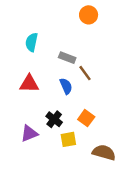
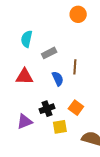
gray rectangle: (67, 58) -> (49, 53), moved, turned -48
brown line: (85, 73) -> (75, 67), turned 40
black cross: (54, 119) -> (47, 109), turned 32

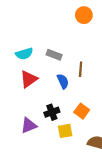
cyan semicircle: (27, 39) -> (24, 54), moved, turned -119
gray rectangle: (49, 53) -> (54, 55), turned 48
red triangle: (24, 77) -> (29, 79), turned -36

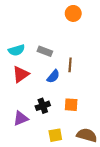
blue semicircle: (63, 81) -> (53, 76), turned 64
orange square: (82, 111) -> (71, 105), turned -32
yellow square: (65, 131) -> (55, 135), moved

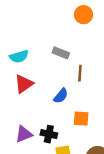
gray rectangle: (45, 51) -> (61, 53), moved
blue semicircle: (53, 76) -> (61, 96), moved
black cross: (43, 106) -> (49, 134), moved, turned 32

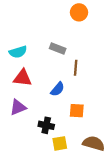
red triangle: (24, 84) -> (23, 78), turned 42
purple triangle: (24, 134) -> (18, 107), moved

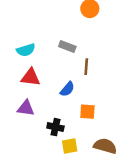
purple triangle: (18, 107) -> (26, 108), turned 30

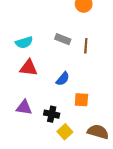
brown line: (86, 67) -> (86, 46), moved
purple triangle: (26, 108) -> (24, 107), moved
yellow square: (70, 146) -> (65, 132), turned -32

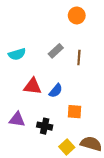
gray rectangle: (63, 39) -> (56, 51), turned -64
red triangle: (29, 68) -> (32, 86), moved
yellow square: (65, 132) -> (67, 147), moved

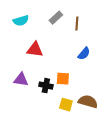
blue semicircle: (56, 91) -> (84, 54), moved
orange square: (75, 112) -> (63, 79), moved
yellow square: (67, 147) -> (66, 105), turned -32

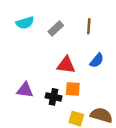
gray rectangle: (56, 18) -> (56, 29), moved
red triangle: (35, 50) -> (66, 65), moved

